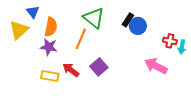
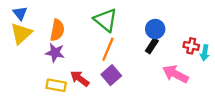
blue triangle: (33, 12) -> (20, 13), moved
black rectangle: (128, 20) -> (152, 46), moved
orange line: (81, 39) -> (108, 49), moved

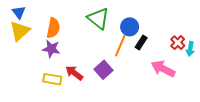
blue circle: (155, 29) -> (130, 27), moved
red cross: (191, 46) -> (178, 43), turned 32
orange line: (108, 49) -> (120, 46), moved

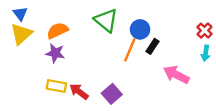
orange semicircle: (53, 28) -> (58, 31), turned -126
red cross: (178, 43) -> (204, 31), moved
purple square: (103, 70) -> (112, 94), moved
red arrow: (74, 73) -> (79, 92), moved

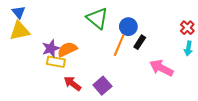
orange semicircle: (58, 31) -> (67, 49), moved
yellow triangle: (21, 34) -> (20, 31), turned 30
purple star: (55, 53) -> (51, 48), turned -30
yellow rectangle: (56, 86) -> (56, 62), moved

